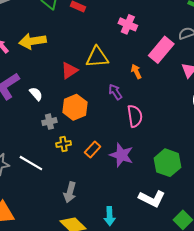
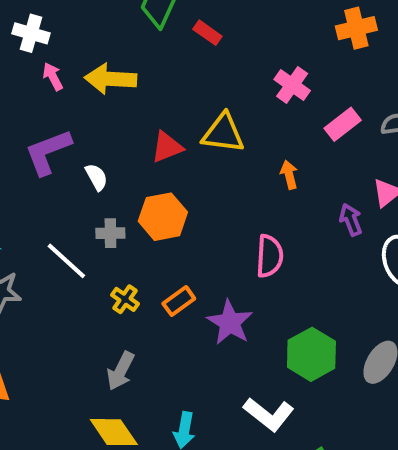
pink rectangle: (161, 50) -> (343, 124), moved, size x0.7
purple arrow: (115, 92) -> (351, 220), moved
yellow cross: (64, 144) -> (125, 299), moved, turned 32
white line: (31, 163) -> (66, 261), moved

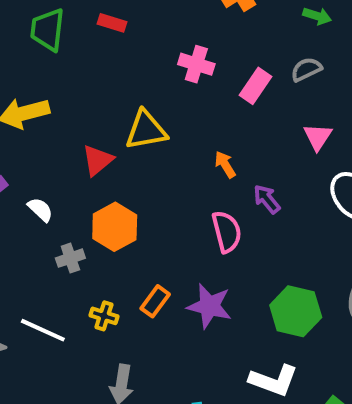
red rectangle: (207, 33) -> (112, 23), moved
orange arrow: (289, 175) -> (225, 164), moved
purple arrow: (351, 220) -> (267, 199), moved
white line: (66, 261) -> (43, 330), moved

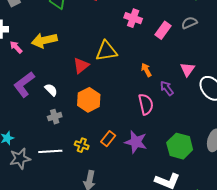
pink triangle: (318, 137) -> (188, 69), moved
gray cross: (70, 258) -> (55, 117), moved
white line: (43, 330) -> (50, 151), turned -30

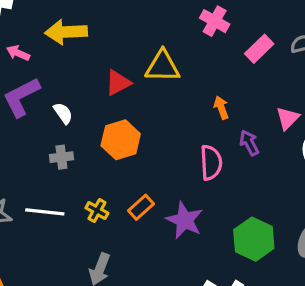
pink arrow: (16, 47) -> (18, 53), moved, turned -32

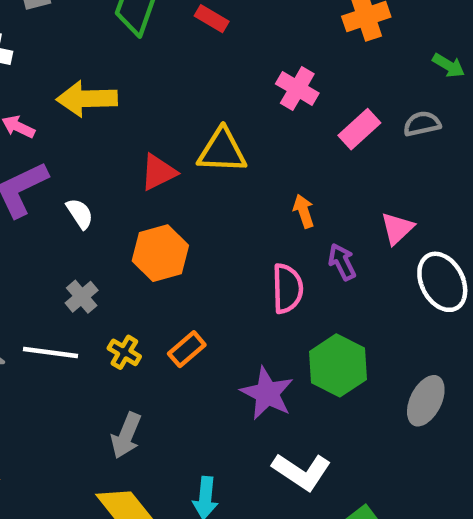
gray cross: (61, 157) -> (82, 297), moved, turned -35
purple star: (185, 220) -> (267, 393), moved
green hexagon: (254, 239) -> (338, 365), moved

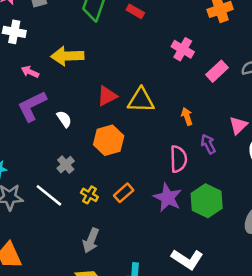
yellow triangle: (222, 151) -> (141, 100), moved
white line: (51, 352) -> (49, 195), turned 32
purple star: (267, 393) -> (168, 198), moved

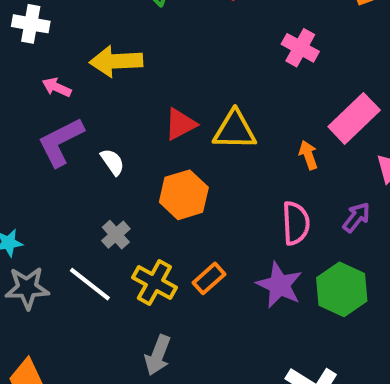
pink rectangle: (217, 71) -> (354, 118), moved, size x1.4
purple arrow: (208, 144) -> (356, 217), moved, turned 66
yellow cross: (89, 195) -> (154, 282), size x1.5

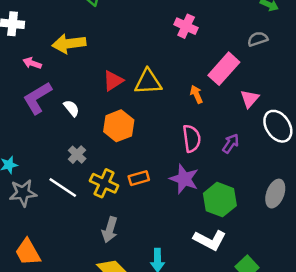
purple arrow: (356, 217) -> (231, 144), moved
orange rectangle: (209, 278) -> (139, 178), turned 30
green hexagon: (342, 289) -> (220, 200), moved

